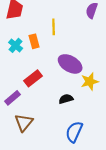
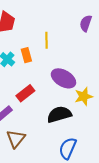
black semicircle: (66, 99) -> (59, 114), size x1.6

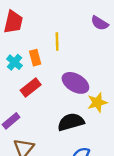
purple semicircle: (86, 23) -> (100, 23), turned -77
red rectangle: (25, 93) -> (31, 87), moved

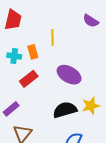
cyan cross: (14, 62) -> (14, 56), turned -32
yellow star: (97, 102) -> (91, 106), moved

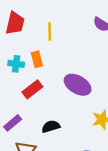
yellow line: (52, 37) -> (50, 31), moved
black semicircle: (65, 110) -> (51, 126), moved, size x0.7

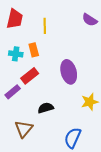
purple ellipse: (78, 85) -> (69, 72), turned 45
purple rectangle: (13, 123) -> (13, 92), moved

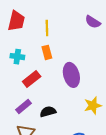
orange rectangle: (34, 50) -> (47, 52), moved
purple rectangle: (13, 92) -> (23, 107), moved

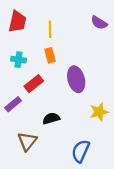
purple rectangle: (23, 107) -> (13, 104), moved

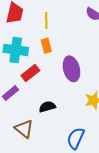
cyan cross: (18, 60) -> (16, 50), size x1.6
brown triangle: (27, 141) -> (24, 129), turned -30

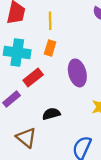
orange rectangle: (46, 46) -> (50, 48), turned 32

